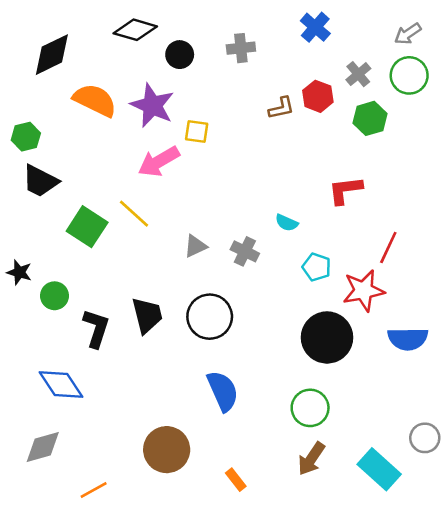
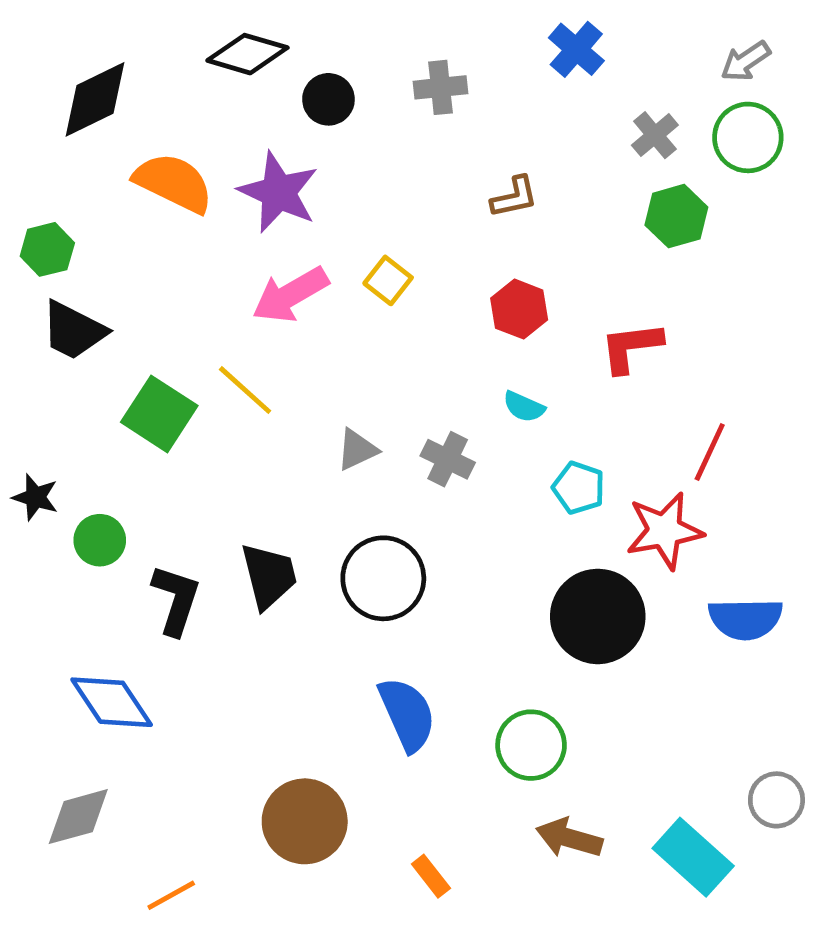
red hexagon: (318, 96) -> (519, 309), moved
yellow square: (197, 131) -> (388, 280), moved, turned 30
green circle: (310, 408) -> (531, 745), moved
brown arrow: (311, 459) -> (569, 838), turned 72

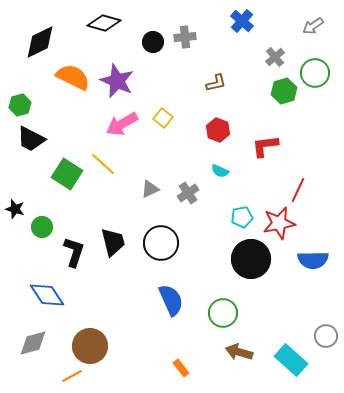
black circle: (328, 99) -> (153, 42), moved
green circle: (748, 137) -> (315, 73), moved
gray cross: (448, 459) -> (188, 193), turned 30
cyan pentagon: (579, 488) -> (242, 217), moved, turned -30
brown circle: (305, 821) -> (90, 346), moved

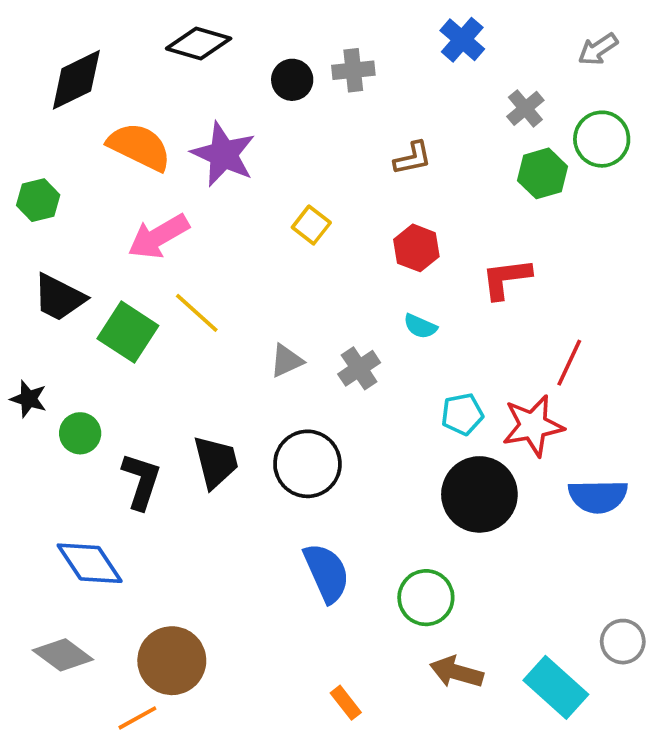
pink arrow: (122, 124) -> (158, 236), moved
black trapezoid: (31, 139) -> (59, 298), moved
gray diamond: (33, 343) -> (63, 655), turned 52

